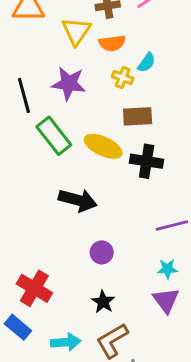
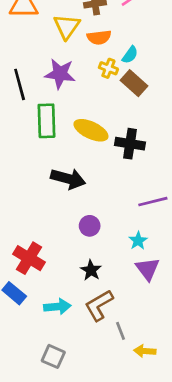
brown rectangle: (138, 116) -> (134, 83), moved, turned 45
green rectangle: (54, 136) -> (47, 121), turned 36
cyan star: (167, 269) -> (138, 241), moved, turned -30

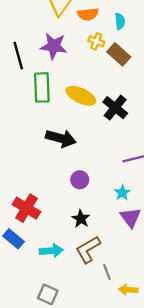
cyan semicircle: (130, 55) -> (120, 21), moved, turned -42
black cross: (130, 144) -> (115, 108), turned 30

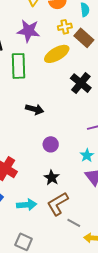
yellow cross: (96, 41) -> (65, 27), turned -32
yellow ellipse: (81, 96) -> (57, 54), moved, turned -55
black arrow: (61, 138) -> (35, 109), size x0.7
gray line: (107, 272) -> (74, 223), turned -40

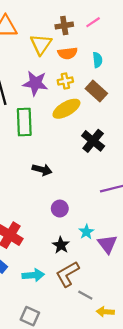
yellow cross: (65, 27) -> (65, 81), moved
cyan star: (87, 155) -> (86, 232), moved

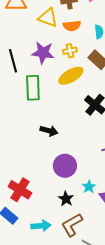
yellow triangle: (41, 44) -> (48, 18), turned -45
purple circle: (60, 209) -> (65, 166), size x1.5

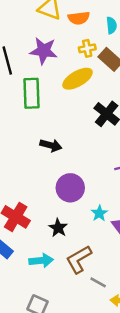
yellow cross: (70, 51) -> (87, 48), moved
black star: (66, 199) -> (58, 228), moved

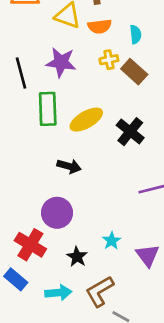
yellow ellipse: (78, 79) -> (86, 120), moved
purple circle: (70, 188) -> (57, 213), moved
cyan star: (99, 213) -> (112, 241), moved

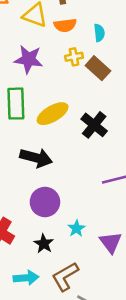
black arrow: (69, 166) -> (36, 158), size x1.4
purple circle: (57, 213) -> (45, 202), moved

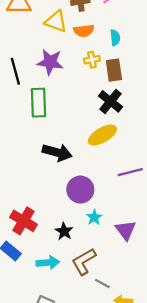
brown rectangle: (98, 68) -> (114, 70), turned 40
yellow ellipse: (53, 114) -> (102, 135), moved
black cross: (94, 125) -> (110, 101), moved
purple circle: (45, 202) -> (80, 190), moved

